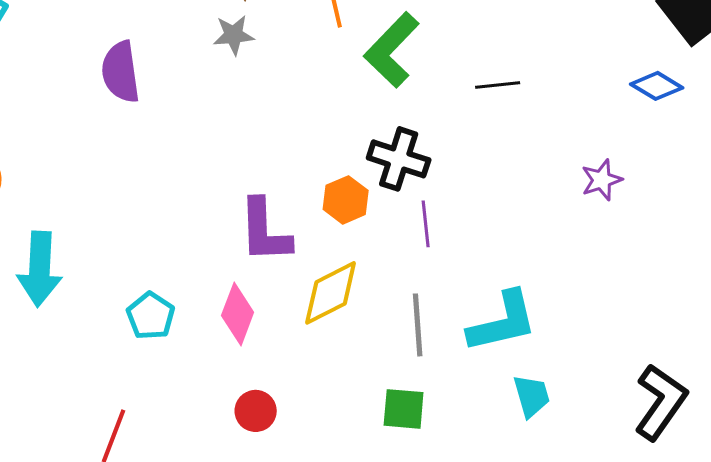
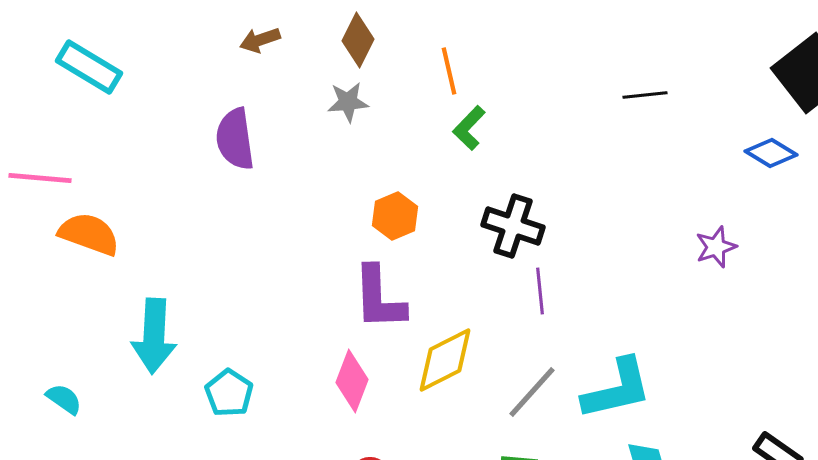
green L-shape: (392, 50) -> (469, 128), moved, size x0.6
black line: (498, 85) -> (645, 95), moved
orange hexagon: (346, 200) -> (395, 216), moved
cyan pentagon: (151, 316) -> (229, 393), moved
gray line: (418, 325) -> (532, 392), turned 46

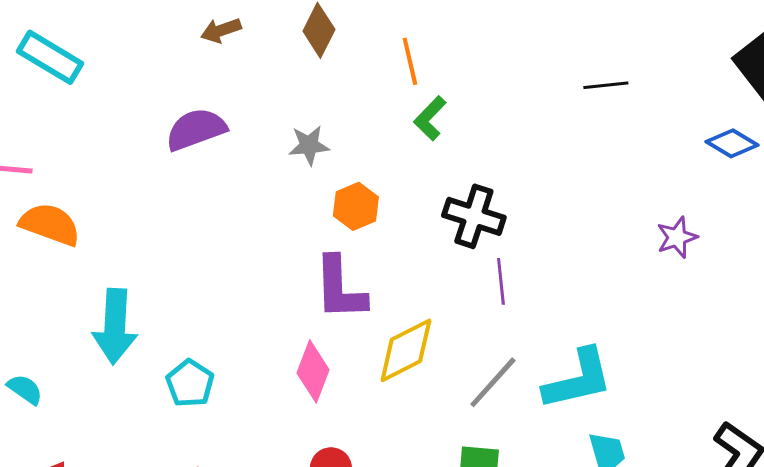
gray star: (348, 102) -> (309, 145), moved
purple semicircle: (235, 139) -> (196, 129), turned 78

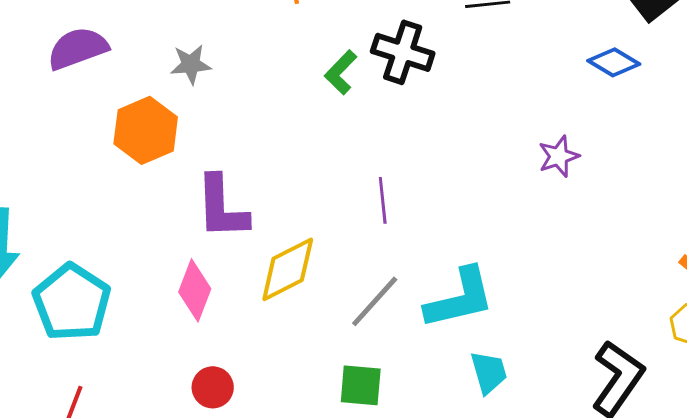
green L-shape: (430, 118) -> (341, 72), moved
orange hexagon: (356, 206) -> (146, 130), moved, size x1.4
black cross: (474, 216) -> (403, 52), moved
cyan pentagon: (190, 383) -> (72, 302), size x1.6

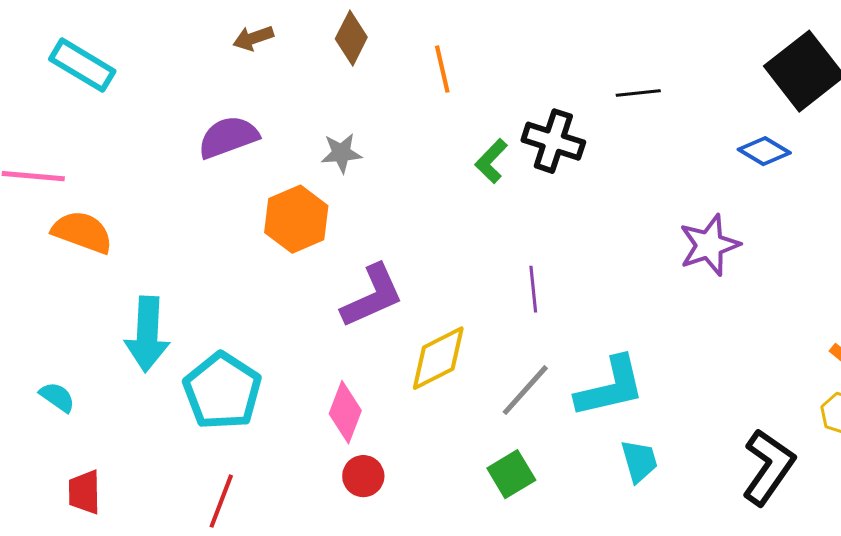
purple star: (559, 156) -> (709, 245), size x1.5
purple L-shape: (222, 207) -> (372, 296), turned -112
pink diamond: (195, 290) -> (345, 412), moved
green square: (361, 385) -> (511, 474), turned -36

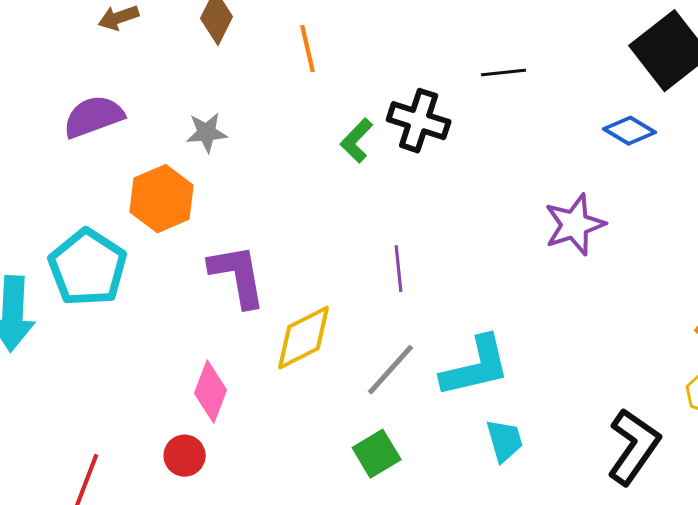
purple L-shape: (372, 296) -> (238, 276), turned -76
cyan pentagon: (222, 391) -> (88, 268), moved
red circle: (363, 476) -> (185, 456), moved

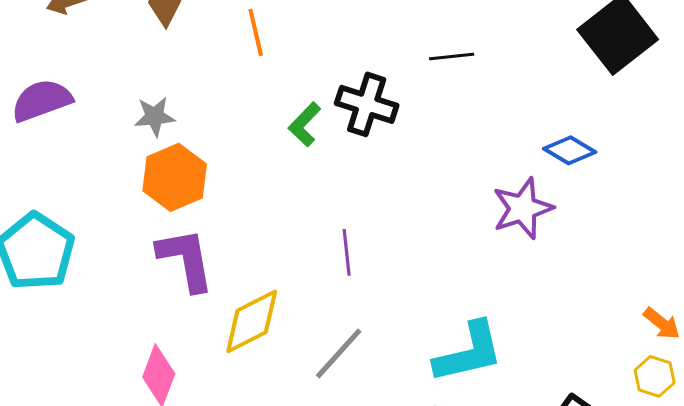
blue diamond: (630, 131) -> (570, 150), moved
orange hexagon: (162, 199) -> (175, 177), moved
cyan L-shape: (476, 367) -> (469, 352), moved

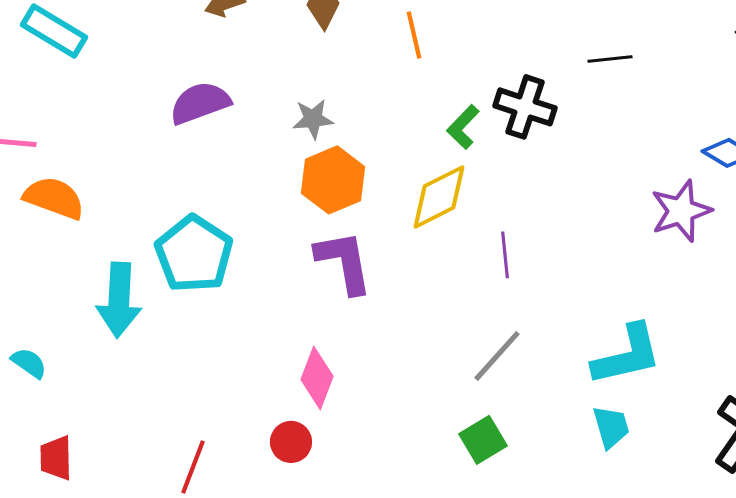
yellow diamond: (252, 321) -> (439, 197), moved

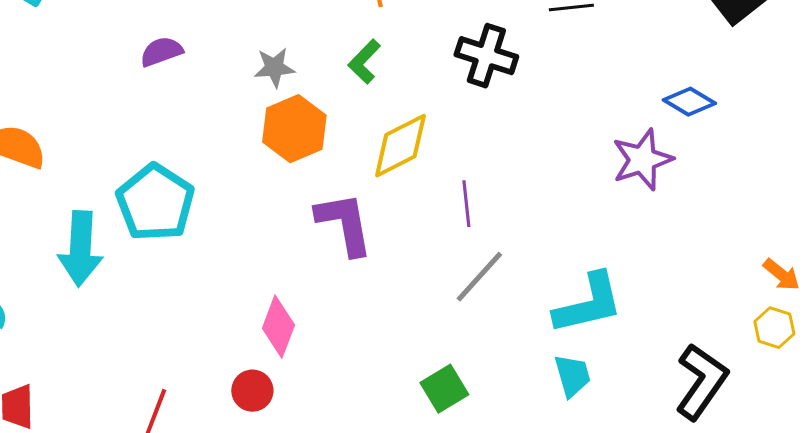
purple semicircle: (200, 103) -> (161, 52), size x0.7
green L-shape: (463, 127) -> (364, 62), moved
purple L-shape: (344, 262) -> (344, 224), moved
gray line: (497, 356) -> (479, 277), moved

